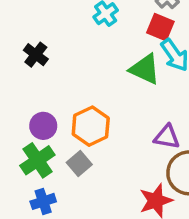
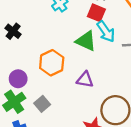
orange hexagon: (91, 126) -> (52, 63), moved
purple triangle: (167, 137) -> (85, 80), moved

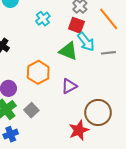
purple triangle: (85, 80) -> (69, 86), turned -35

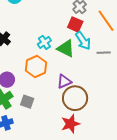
cyan cross: (43, 19) -> (44, 42), moved
gray square: (31, 110) -> (27, 102), turned -32
brown circle: (98, 112) -> (75, 98), moved

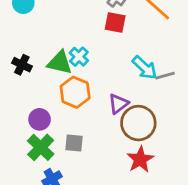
cyan arrow: (83, 41) -> (145, 68), moved
green triangle: (66, 48) -> (60, 63), moved
gray line: (104, 53) -> (165, 76), moved

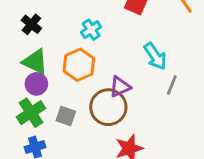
green triangle: (60, 63) -> (35, 62), moved
gray line: (165, 76) -> (172, 85), moved, turned -66
brown circle: (138, 123) -> (108, 107), moved

